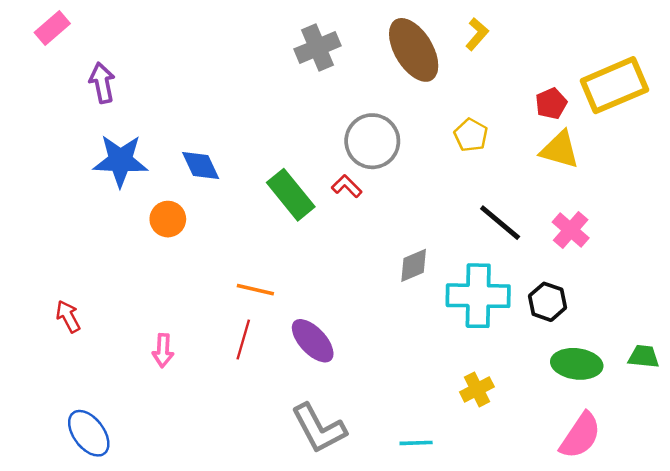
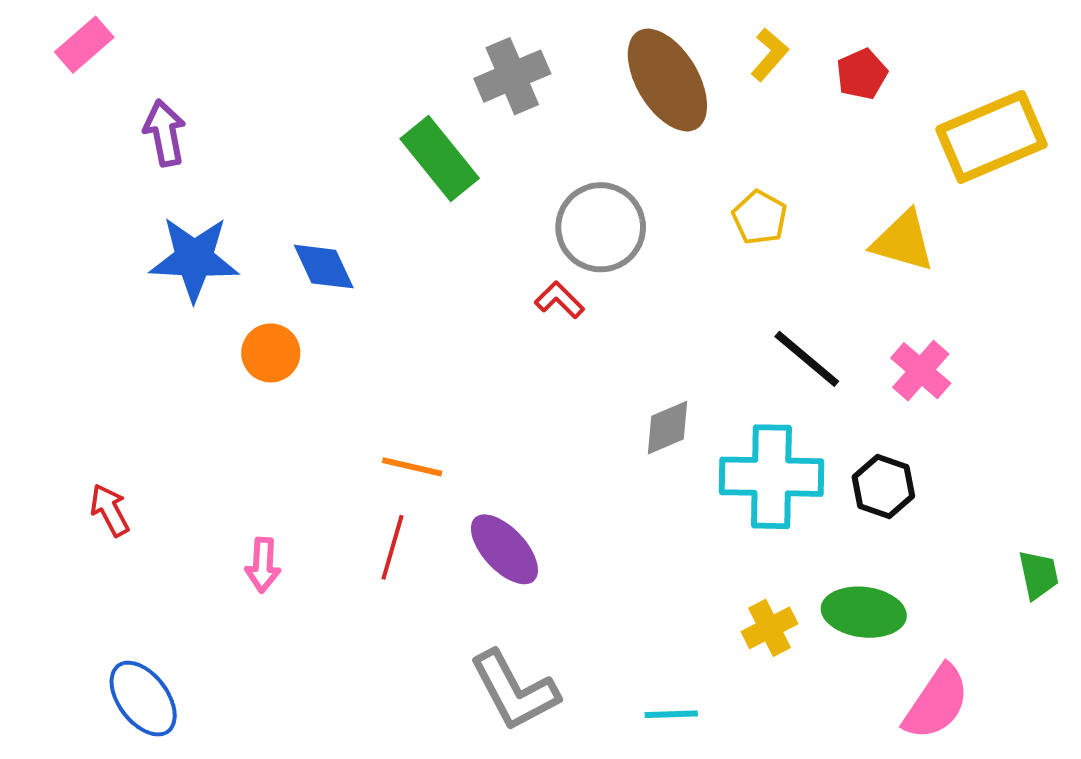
red pentagon: (551, 103) -> (862, 74), moved
green rectangle: (291, 195) -> (440, 159), moved
green trapezoid: (644, 357) -> (1039, 575), turned 72
green ellipse: (577, 364) -> (864, 612), moved

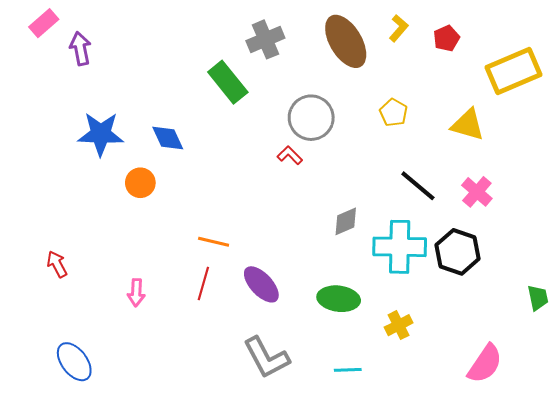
purple arrow: (165, 133) -> (80, 49), moved
black hexagon: (883, 486) -> (458, 252), size x1.4
green ellipse: (864, 612) -> (339, 299), moved

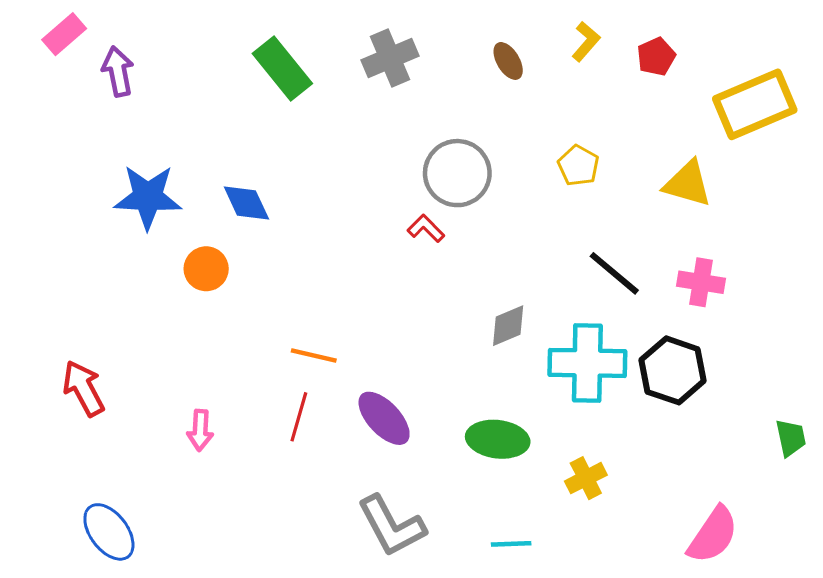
brown ellipse: (346, 41) -> (508, 61), size x0.5
green rectangle: (228, 82) -> (282, 68), moved
pink cross: (477, 192) -> (701, 282), turned -32
red arrow: (57, 264) -> (84, 388), size x1.4

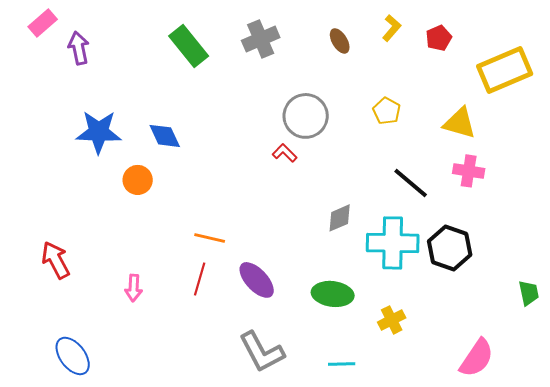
pink cross: (701, 282) -> (469, 171), moved

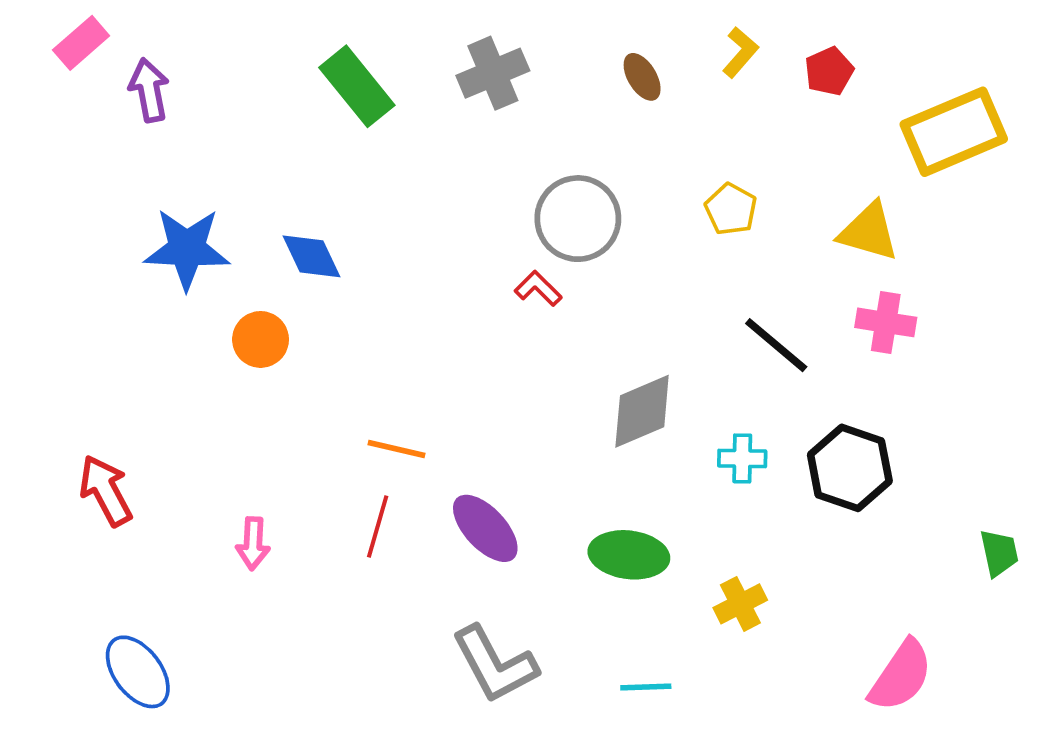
gray diamond: (340, 218) -> (642, 411), size x1.4
cyan cross: (393, 243) -> (742, 458), size x0.5

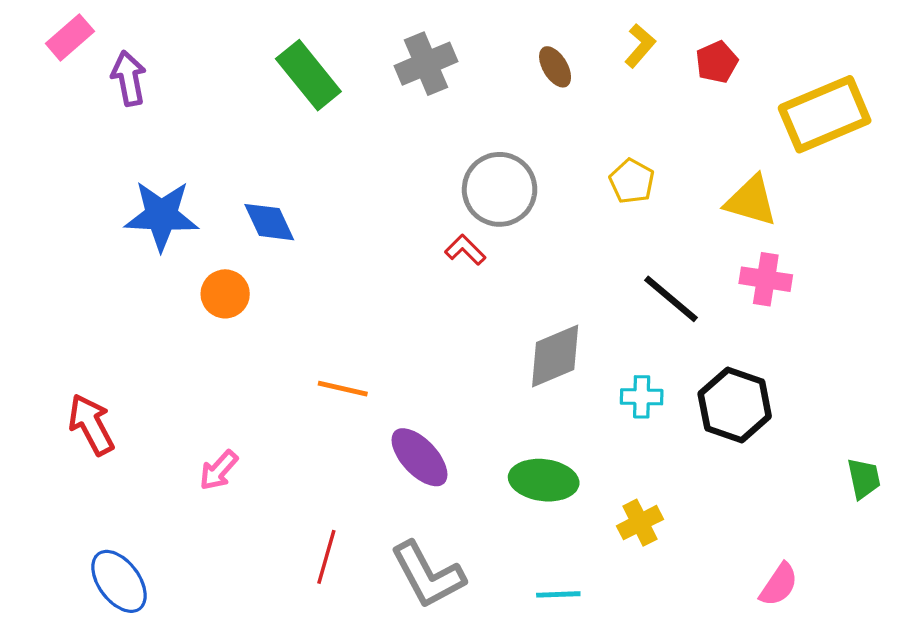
red line: (378, 526) -> (326, 557), moved
pink arrow: (253, 543) -> (219, 470), turned 39
pink semicircle: (901, 676) -> (779, 585), size x0.7

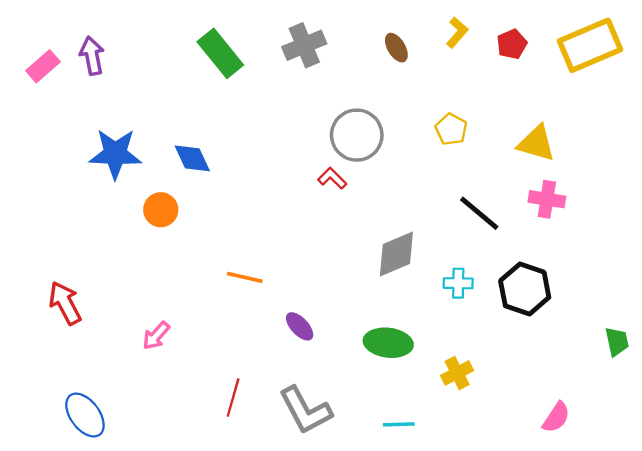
pink rectangle: (70, 37) -> (43, 66), moved
yellow rectangle: (825, 114) -> (590, 45), moved
purple ellipse: (419, 457) -> (300, 326), size x0.7

